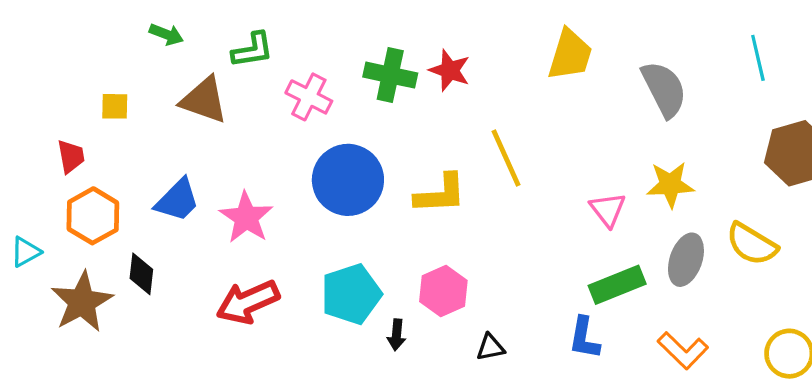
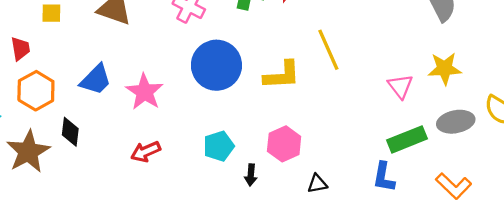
gray ellipse: (686, 260) -> (456, 122), turned 60
cyan pentagon: (351, 294) -> (219, 146), size x0.7
red arrow: (248, 302) -> (146, 152), size x0.7

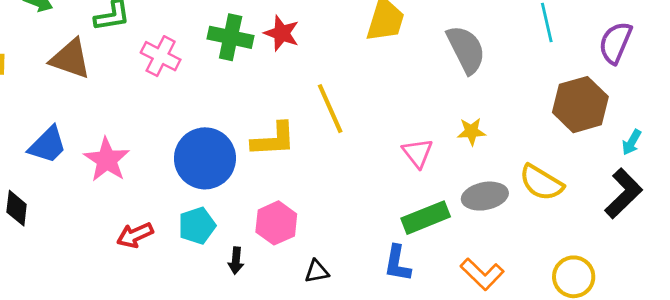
blue circle: (216, 65) -> (205, 158), moved
yellow star: (445, 69) -> (471, 131), size x0.7
red arrow: (146, 152) -> (135, 235), moved

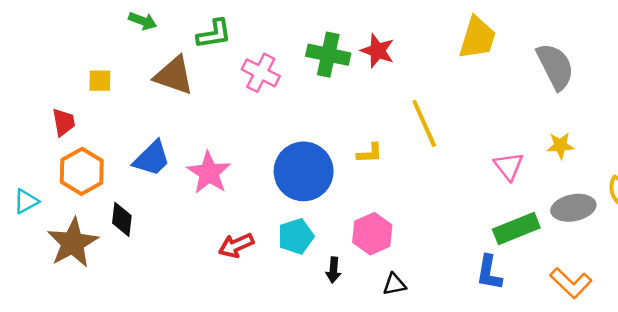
yellow L-shape: (274, 140) -> (370, 153), size x0.6
black triangle: (317, 271) -> (394, 284), moved

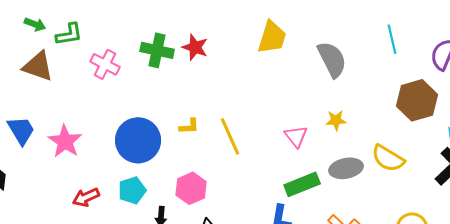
green arrow: (143, 21) -> (35, 24), moved
yellow line: (424, 123) -> (230, 136), moved
blue trapezoid: (152, 158) -> (21, 130), turned -76

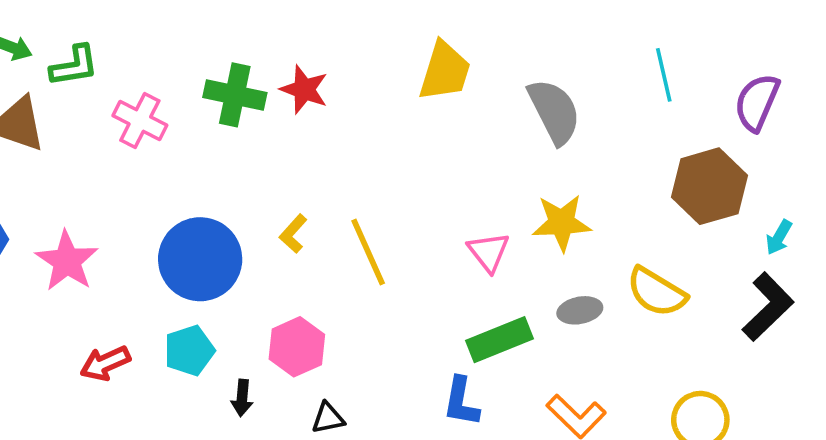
yellow star: (336, 120) -> (562, 223), size x1.5
yellow L-shape: (189, 126) -> (293, 234), turned 135
gray ellipse: (346, 168) -> (580, 310), size x0.7

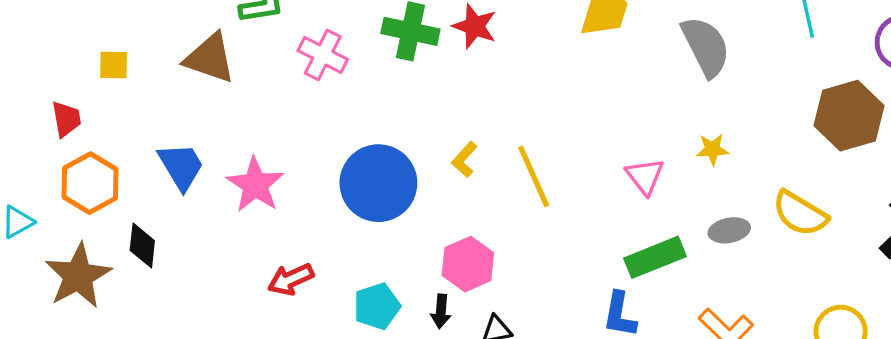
yellow star: (562, 223) -> (712, 149), size x0.6
cyan pentagon: (189, 351) -> (377, 306), moved
black arrow: (242, 398) -> (441, 311), moved

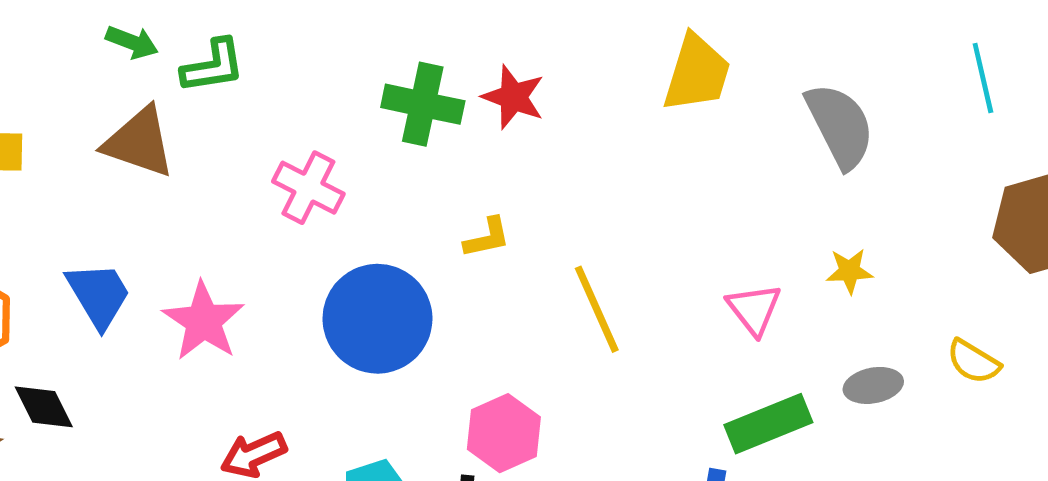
pink cross: (323, 55) -> (308, 188), moved
yellow L-shape: (464, 159) -> (487, 238), moved, turned -144
yellow semicircle: (800, 213) -> (973, 362), size x0.7
black diamond: (142, 246) -> (44, 407), turned -33

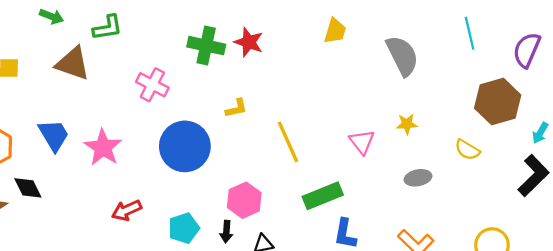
green arrow: (132, 42) -> (51, 16), moved
yellow trapezoid: (697, 73) -> (335, 31), size x0.7
yellow semicircle: (973, 362) -> (467, 150), moved
green rectangle: (768, 424) -> (323, 196), moved

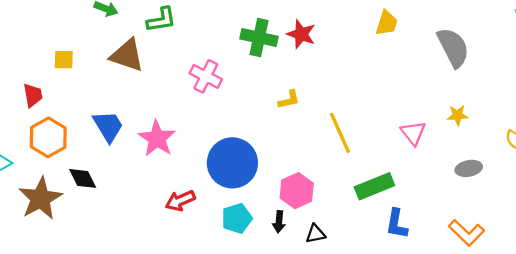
blue circle: (185, 146) -> (232, 163), moved

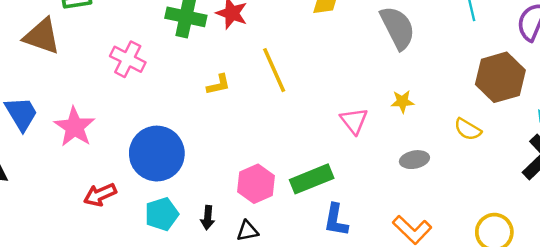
yellow line: (340, 133) -> (274, 70), moved
pink hexagon: (297, 191) -> (256, 184), moved

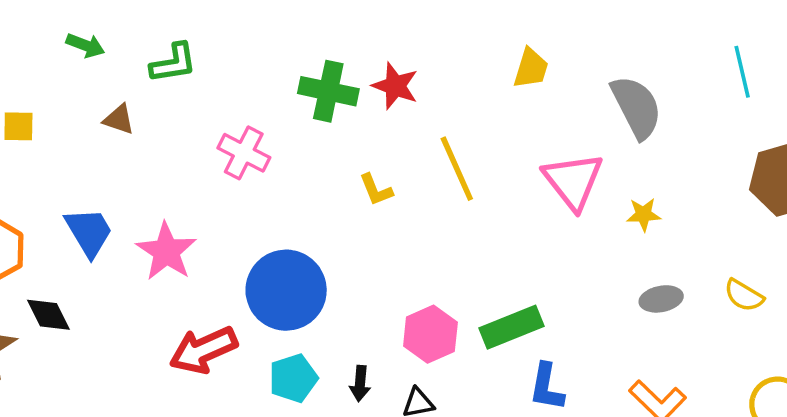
brown triangle: (42, 36) -> (119, 119), size x0.6
yellow L-shape: (219, 85) -> (376, 190), turned 80
pink triangle: (354, 121) -> (573, 181), moved, size x1.5
yellow semicircle: (468, 129) -> (744, 295), moved
red arrow: (100, 195) -> (203, 350), size x1.4

